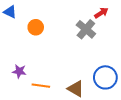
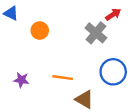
blue circle: (105, 77) -> (113, 72), moved
orange line: (41, 86) -> (63, 78), moved

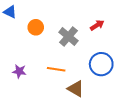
red arrow: (113, 14) -> (97, 25), moved
gray cross: (96, 33) -> (68, 36), moved

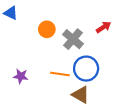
orange circle: (36, 27) -> (47, 29), moved
blue circle: (101, 64) -> (86, 69), moved

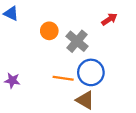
red arrow: (104, 27) -> (109, 19), moved
purple star: (21, 76) -> (12, 81), moved

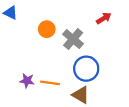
orange line: (63, 78) -> (50, 83), moved
purple star: (12, 81) -> (27, 81), moved

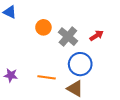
red arrow: (104, 18) -> (97, 36), moved
purple star: (27, 81) -> (11, 75), moved

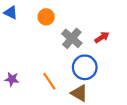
orange circle: (43, 27) -> (46, 17), moved
orange line: (47, 77) -> (49, 81), turned 48

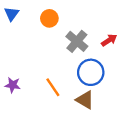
blue triangle: (11, 13) -> (11, 14), turned 40

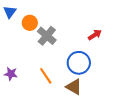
orange circle: (49, 18) -> (30, 23), moved
gray cross: (77, 41) -> (47, 36), moved

